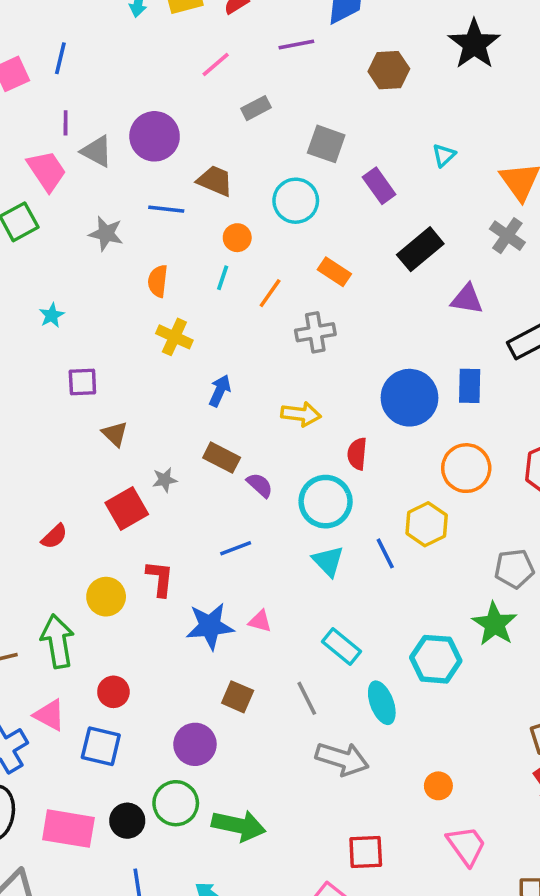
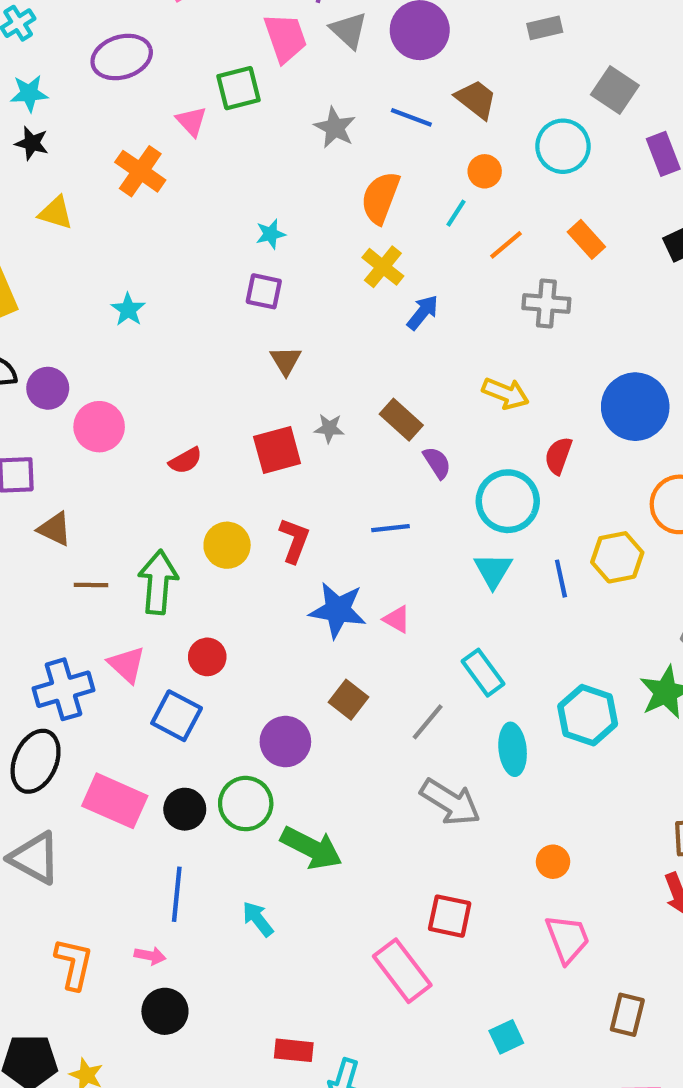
orange semicircle: (158, 281) -> (380, 198), size x1.4
cyan star: (52, 315) -> (271, 234), moved
blue arrow: (220, 391) -> (423, 312), moved
gray line: (307, 698) -> (428, 722), turned 52

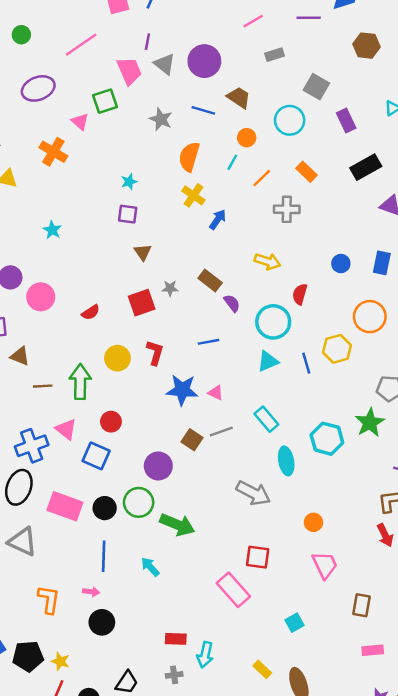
blue circle: (635, 407) -> (341, 264), size x0.5
cyan triangle: (493, 570) -> (268, 361), turned 40
gray line: (428, 722) -> (221, 431), moved, turned 35

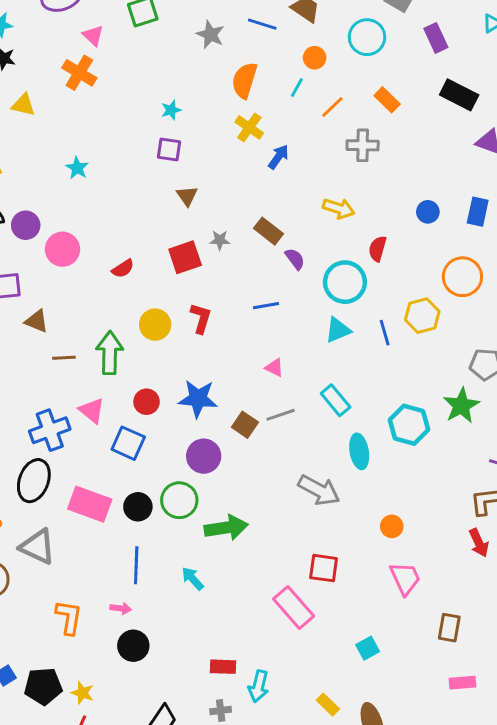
pink triangle: (80, 122) -> (93, 35), moved
black rectangle: (366, 167) -> (459, 95), turned 56
blue star: (182, 390) -> (198, 399), moved
green arrow: (177, 525) -> (226, 528), turned -32

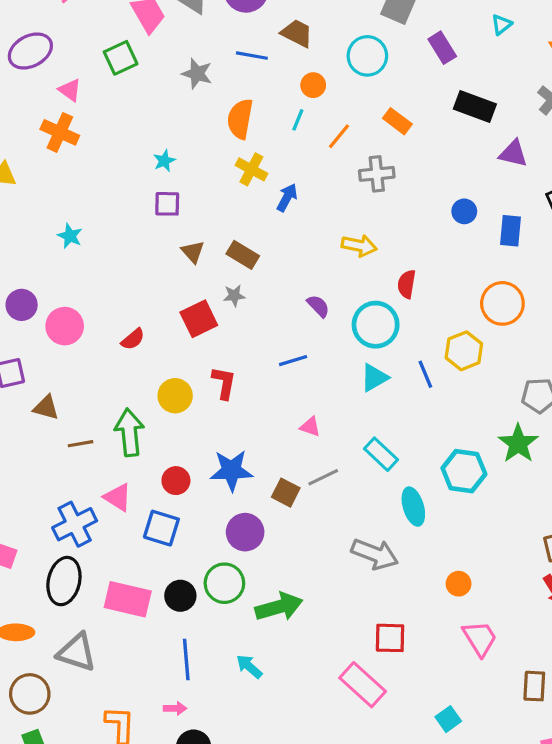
blue circle: (428, 212) -> (464, 211), moved
brown rectangle: (269, 231) -> (243, 255), moved

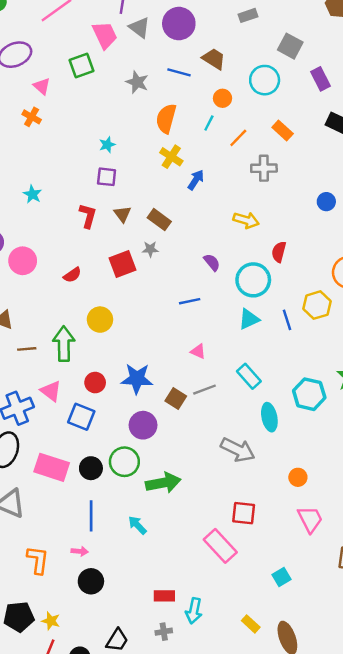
orange cross: (60, 132) -> (32, 117), size x0.7
red L-shape: (224, 383) -> (88, 216), moved

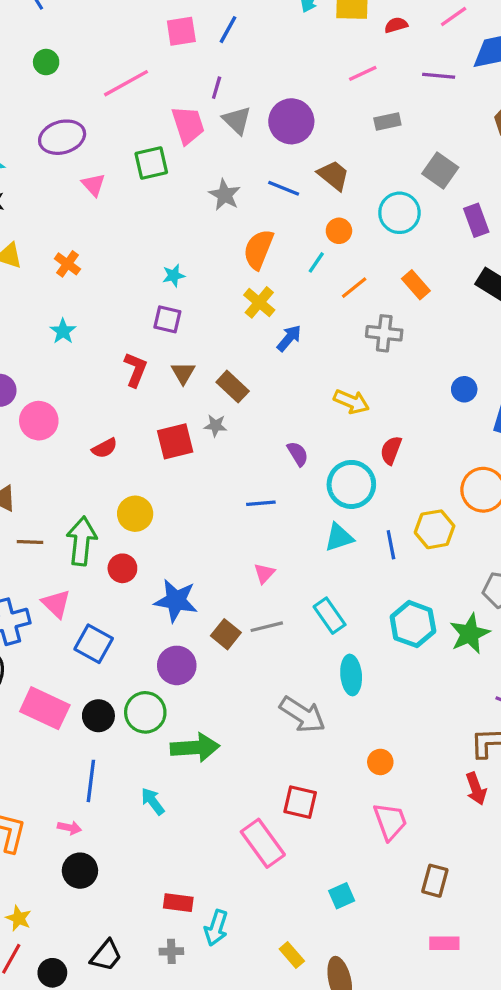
orange cross: (32, 117) -> (67, 264), moved
pink triangle: (198, 351) -> (264, 573), turned 42
red circle: (95, 383) -> (122, 568), moved
cyan hexagon: (309, 394) -> (413, 624), moved

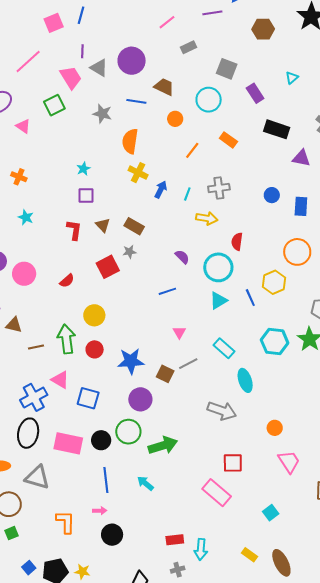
cyan line: (316, 262) -> (187, 194), moved
gray cross: (384, 333) -> (219, 188), moved

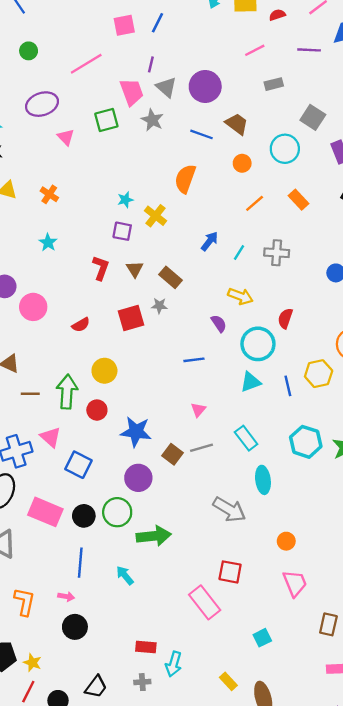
gray star: (102, 114) -> (152, 120), moved
yellow cross: (138, 173) -> (156, 216), moved
yellow arrow: (207, 218) -> (240, 296), moved

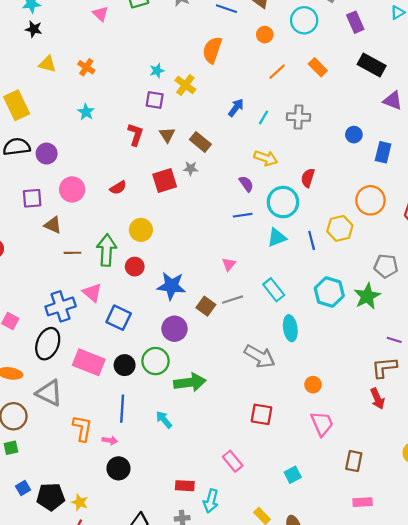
pink circle: (33, 307) -> (72, 189), moved
blue line: (194, 360) -> (243, 215), moved
orange L-shape: (24, 602) -> (82, 428), moved
pink rectangle: (205, 602) -> (233, 461), moved, size x0.7

